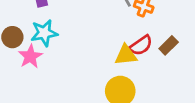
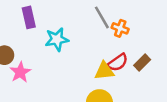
cyan star: (44, 33) -> (57, 39), moved

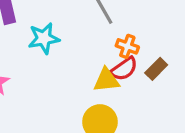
orange cross: (120, 28) -> (127, 46), moved

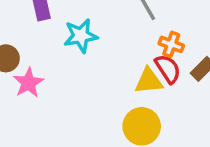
red semicircle: (124, 69) -> (168, 69), turned -88

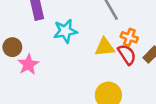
yellow triangle: (149, 81) -> (105, 47), moved

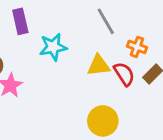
orange cross: (129, 37) -> (137, 47), moved

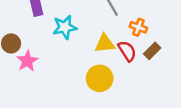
yellow circle: (103, 121) -> (100, 78), moved

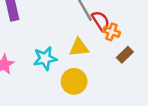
cyan star: (65, 27) -> (45, 58), moved
red semicircle: (127, 51) -> (101, 21), moved

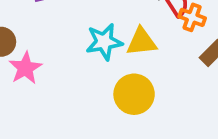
cyan star: (45, 58) -> (104, 42), moved

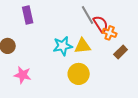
pink star: (25, 68) -> (23, 75), moved, turned -30

